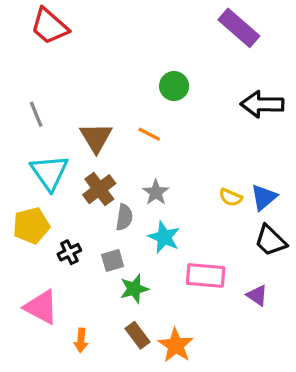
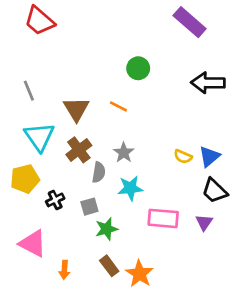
cyan star: (164, 237) -> (130, 188), turned -30
purple triangle: (257, 295) -> (204, 222), moved, turned 30

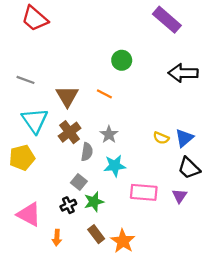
gray line: (29, 91) -> (25, 80), turned -48
black cross: (55, 200) -> (68, 205), moved
gray square: (89, 207) -> (79, 182), turned -35

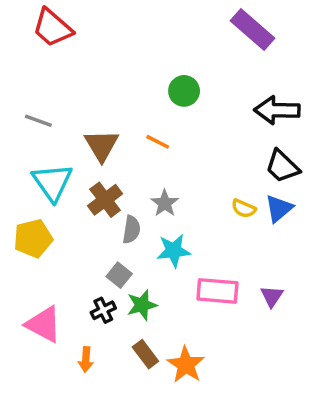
black trapezoid: (189, 168) -> (282, 166), moved

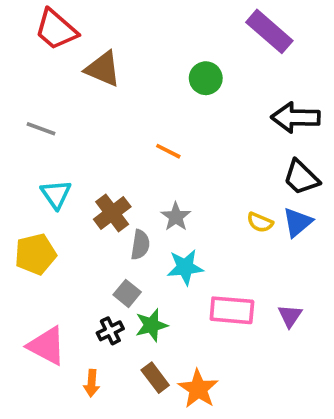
green circle: (184, 91) -> (206, 78), moved
brown triangle: (102, 145) -> (103, 69), moved, turned -36
cyan triangle: (52, 182) -> (56, 194), size x0.7

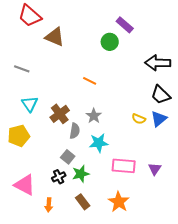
purple rectangle: (269, 31) -> (125, 25), moved, size x0.7
orange star: (198, 389) -> (119, 202), moved

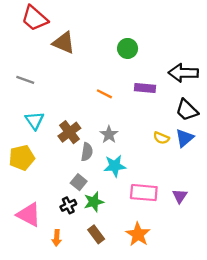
purple rectangle: (125, 25) -> (145, 88), moved, turned -36

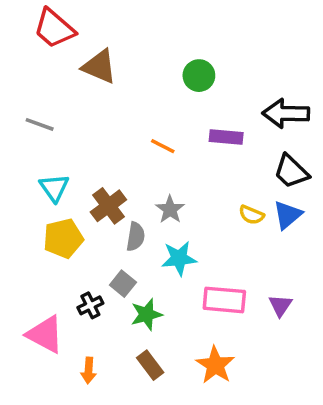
yellow pentagon: (22, 158) -> (63, 238), moved
black cross: (68, 205) -> (90, 305), moved

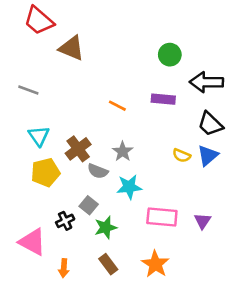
green circle: (199, 76) -> (170, 55), moved
gray semicircle: (136, 237) -> (98, 171), turned 102

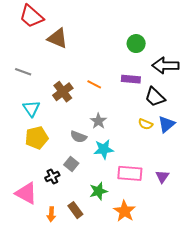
black trapezoid: (210, 124) -> (155, 97), moved
brown cross: (78, 149) -> (63, 92), moved
green star: (106, 227) -> (98, 191), moved
brown rectangle: (108, 264) -> (75, 210), moved

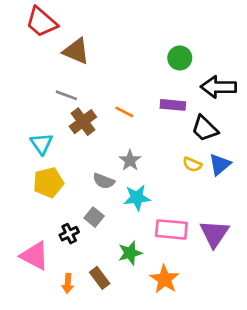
gray line: (23, 72) -> (66, 95), moved
purple triangle: (162, 177) -> (214, 234), size x1.6

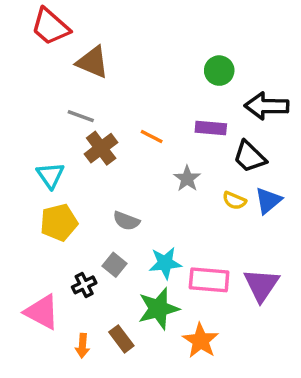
gray star: (130, 160) -> (187, 179), moved
cyan star: (137, 198) -> (165, 263), moved
green star: (130, 253) -> (158, 309), size x1.4

